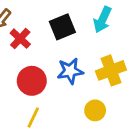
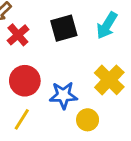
yellow cross: (111, 70) -> (109, 80), turned -32
blue star: (70, 71) -> (63, 95), moved

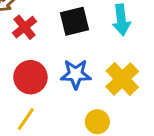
cyan arrow: (107, 25) -> (121, 20), turned -40
blue star: (63, 95) -> (76, 74), moved

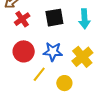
yellow line: (26, 119) -> (39, 74), moved

